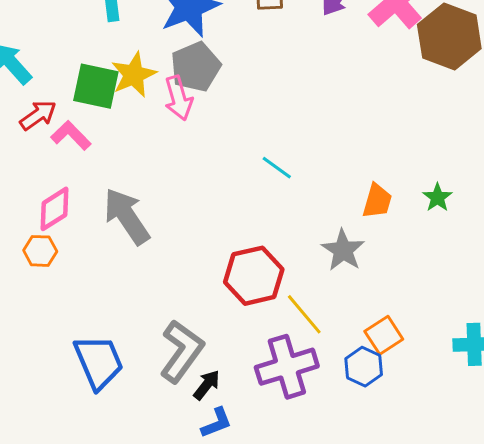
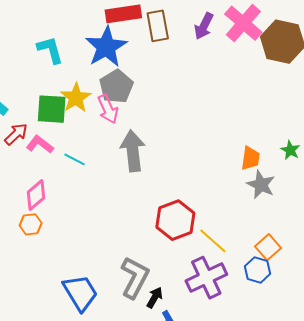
cyan line: (277, 168) -> (74, 159), moved
gray arrow: (127, 216) -> (133, 151), moved, turned 36
gray star: (343, 250) -> (261, 185), moved

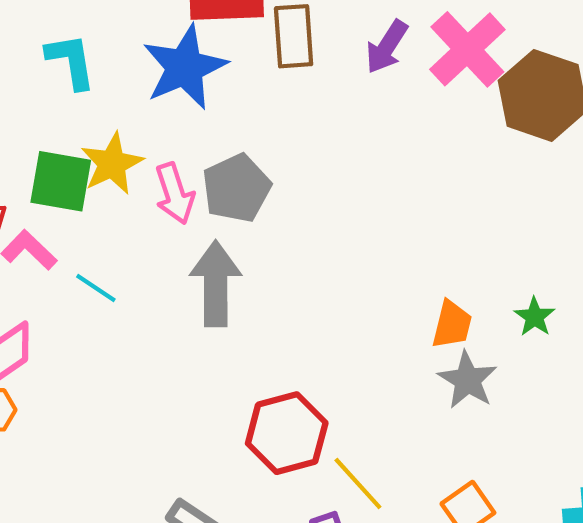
gray pentagon: (116, 86) -> (237, 188), moved

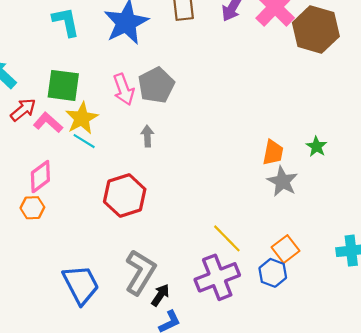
yellow star: (112, 164) -> (82, 118), moved
gray arrow: (216, 284) -> (147, 136), size x0.5
red hexagon: (287, 433) -> (125, 195), moved

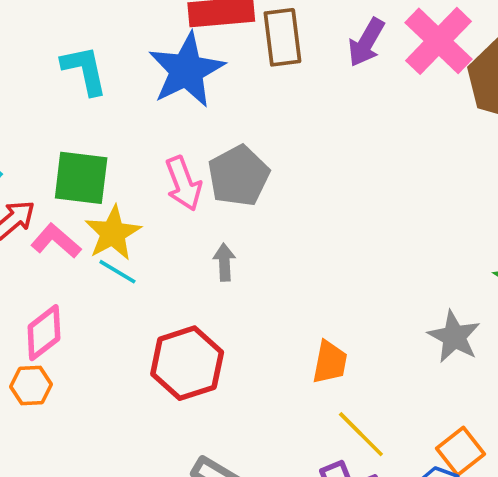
orange trapezoid: (273, 152) -> (330, 362), moved

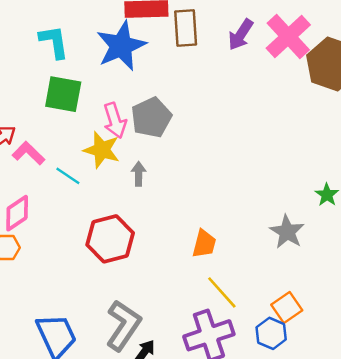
green square: (81, 178) -> (63, 94), moved
yellow star: (113, 233) -> (102, 150), moved, turned -30

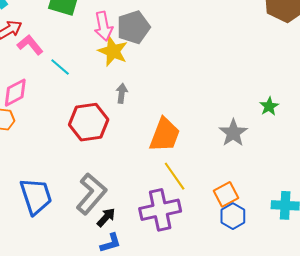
yellow star: (102, 150) -> (113, 51), moved
gray arrow: (139, 174) -> (122, 93), moved
orange trapezoid: (204, 244) -> (165, 135), size x1.5
blue hexagon: (271, 333) -> (233, 216), moved

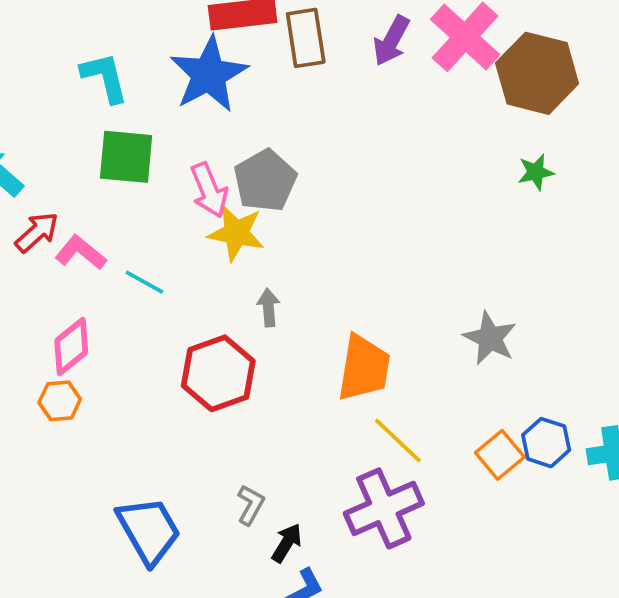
green star: (269, 106) -> (536, 172), moved, turned 30
gray L-shape: (91, 194) -> (251, 505), size x0.5
blue hexagon: (233, 216) -> (546, 443), moved

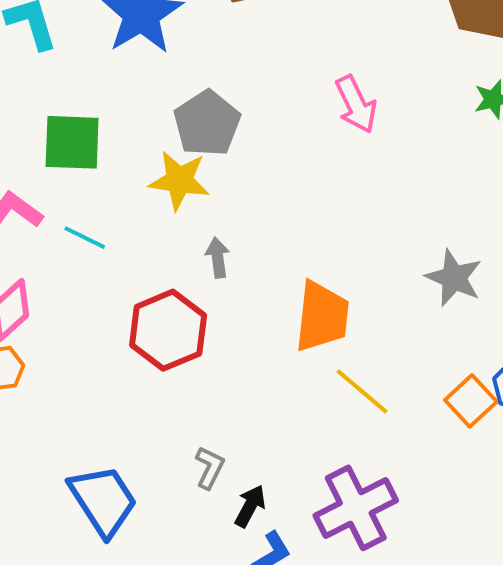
green square: (126, 157) -> (72, 142), moved
pink arrow: (209, 190) -> (356, 104), moved
purple cross: (384, 508) -> (356, 508), moved

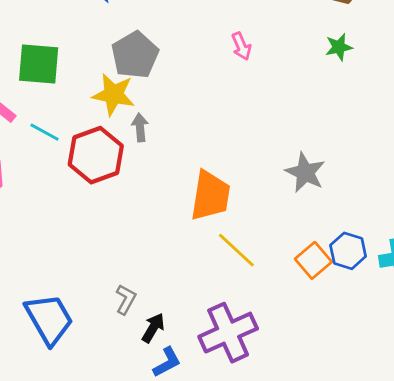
pink arrow: (356, 104) -> (241, 46), size x0.7
gray arrow: (218, 258) -> (140, 127), moved
red hexagon: (168, 330) -> (96, 155), moved

